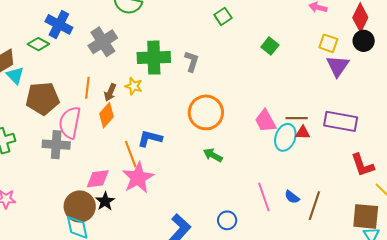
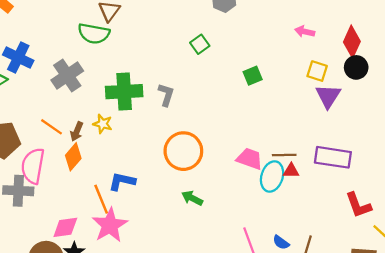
green square: (270, 46) -> (253, 76), turned 30
orange line: (87, 88) -> (51, 127), turned -60
pink trapezoid: (265, 121) -> (250, 159), turned 140

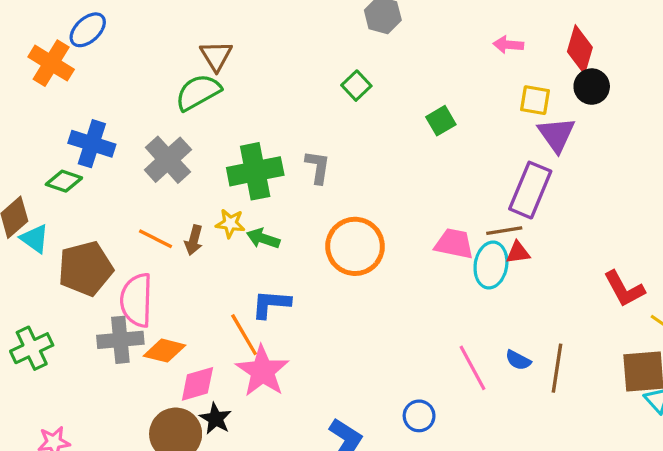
green semicircle: (94, 34) -> (198, 92), turned 148
orange diamond: (73, 157) -> (164, 351), moved, turned 72
purple rectangle: (333, 157) -> (530, 190), moved, turned -68
green arrow: (192, 198) -> (263, 239), moved

